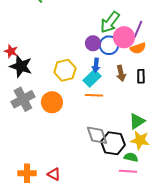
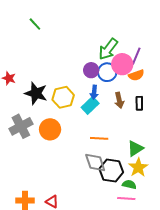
black star: (21, 66) -> (36, 93), moved
orange line: (94, 95) -> (99, 138), moved
yellow star: (140, 140) -> (138, 167), turned 30

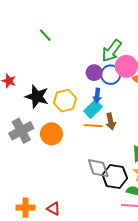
green line: (35, 24) -> (45, 35), moved
brown arrow: (119, 100) -> (111, 121), moved
orange line: (99, 138) -> (93, 126), moved

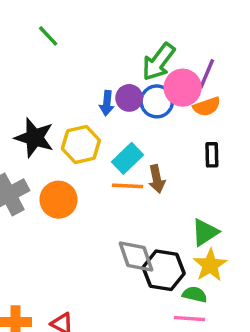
blue arrow: (97, 95) -> (107, 103), moved

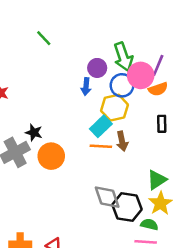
green arrow: (158, 62) -> (123, 57), turned -56
purple circle: (129, 98) -> (97, 68), moved
black star: (34, 138) -> (34, 133), moved, size x0.6
yellow hexagon: (81, 144) -> (115, 108), moved

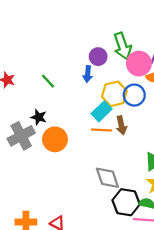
green line: (44, 38) -> (48, 81), moved
blue circle: (122, 85) -> (134, 95), moved
black hexagon: (127, 207) -> (126, 202), moved

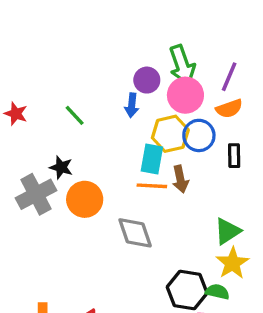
pink circle: (139, 64) -> (185, 95), moved
cyan rectangle: (102, 111) -> (152, 159), turned -36
gray diamond: (107, 178) -> (135, 233), moved

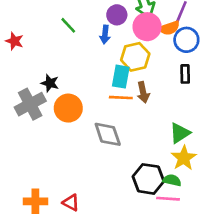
orange semicircle: (229, 109) -> (169, 28), moved
green line: (75, 115) -> (68, 25), moved
blue circle: (199, 135) -> (186, 40), moved

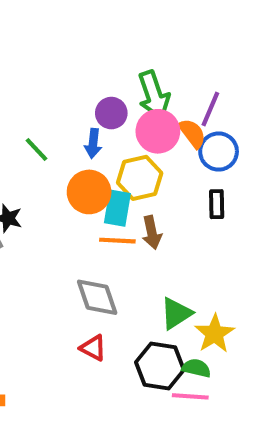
green line: (68, 25) -> (36, 149), moved
orange semicircle: (169, 28) -> (192, 133), turned -108
orange circle: (68, 108) -> (89, 192), moved
green triangle: (180, 133) -> (176, 313), moved
red triangle: (71, 203) -> (93, 348), moved

